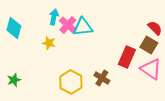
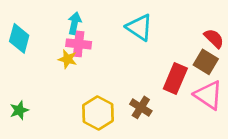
pink cross: (68, 25) -> (79, 44), moved, turned -36
cyan triangle: (83, 27) -> (139, 27), moved, turned 40

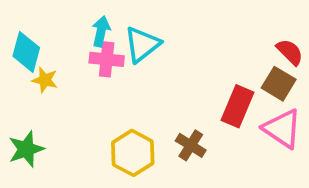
cyan triangle: (139, 27) -> (142, 44), moved, turned 48
yellow star: (68, 59) -> (45, 80), moved
green star: (19, 110) -> (26, 149), size x1.4

